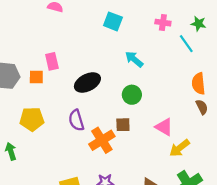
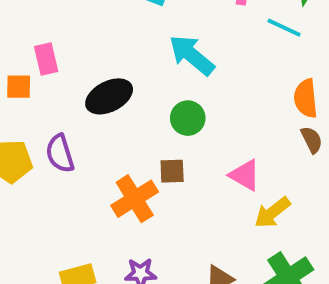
cyan line: (186, 44) -> (284, 28), turned -30
cyan arrow: (134, 59) -> (192, 55), size x1.4
purple semicircle: (76, 120) -> (60, 153), moved

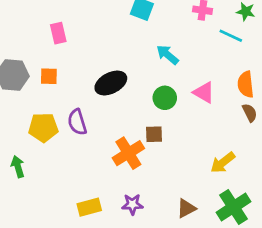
cyan arrow: (192, 55) -> (167, 55), size x0.7
pink rectangle: (46, 59) -> (58, 33), moved
pink triangle: (245, 175) -> (204, 92), moved

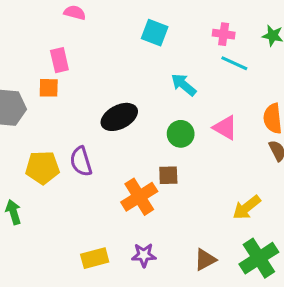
cyan line: (231, 36) -> (234, 63), moved
orange square: (49, 76) -> (49, 88), moved

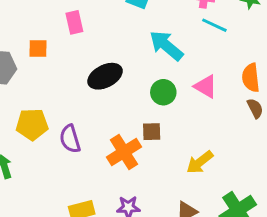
pink rectangle: (59, 60) -> (74, 22), moved
cyan arrow: (184, 85) -> (166, 46), size x1.4
purple semicircle: (81, 161) -> (70, 139), moved
yellow arrow: (247, 207) -> (200, 162), moved

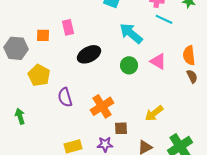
pink rectangle: (74, 22) -> (68, 27), moved
yellow pentagon: (32, 124) -> (39, 75), moved, turned 30
brown square: (152, 132) -> (121, 128), moved

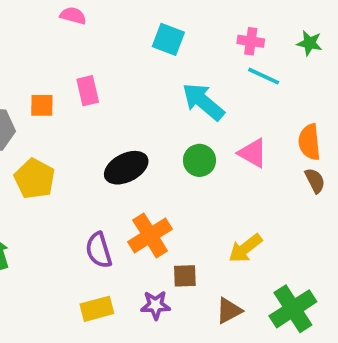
black ellipse: (89, 54) -> (126, 168), moved
purple semicircle: (65, 97) -> (99, 250), moved

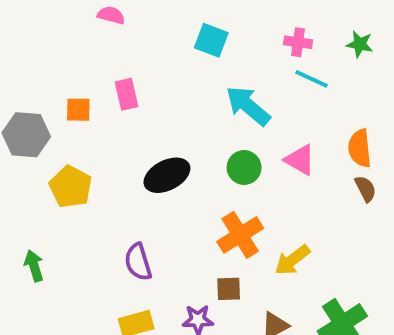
orange cross: (150, 235) -> (240, 235), moved

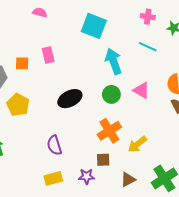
cyan square: (211, 40) -> (94, 26), size x1.4
pink cross: (298, 42) -> (148, 17), moved
cyan arrow: (248, 106) -> (113, 61), turned 30

